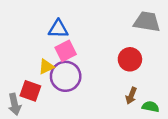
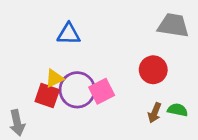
pink square: (66, 51) -> (102, 91), moved
red square: (30, 91) -> (47, 96), moved
green semicircle: (151, 107) -> (178, 110), moved

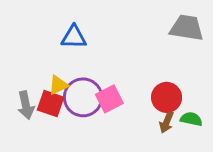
red circle: (153, 70) -> (167, 97), moved
gray arrow: (17, 123) -> (26, 105), moved

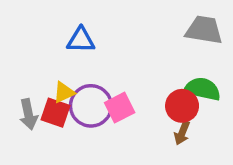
green semicircle: (191, 119) -> (202, 89), moved, size x1.5

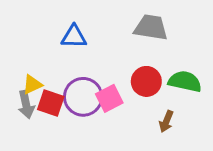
gray trapezoid: (204, 30) -> (151, 27), moved
yellow triangle: (64, 92) -> (32, 85), moved
red circle: (182, 106) -> (146, 81), moved

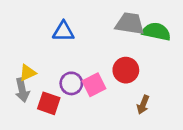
green semicircle: (185, 81) -> (156, 32), moved
purple circle: (83, 97) -> (71, 83), size x0.7
red square: (51, 103) -> (49, 103), moved

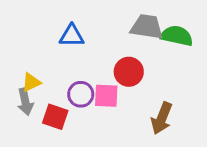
red circle: (126, 70) -> (129, 72), moved
pink square: (94, 85) -> (106, 96), turned 30
brown arrow: (143, 105) -> (162, 118), size x1.5

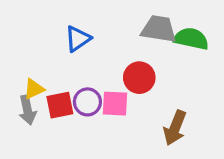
blue triangle: (72, 36) -> (78, 39), turned -35
red square: (55, 117) -> (60, 105), moved, turned -30

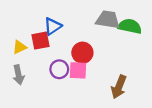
red circle: (139, 78) -> (82, 53), moved
yellow triangle: (34, 89) -> (20, 47), moved
red square: (60, 105) -> (41, 41), moved

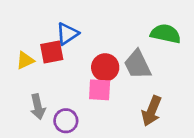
gray trapezoid: (108, 20) -> (137, 65), moved, turned -125
purple circle: (59, 69) -> (66, 121), moved
gray arrow: (18, 75) -> (38, 107), moved

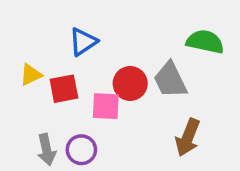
red square: (52, 52) -> (64, 89), moved
pink square: (100, 90) -> (106, 106), moved
gray arrow: (38, 107) -> (47, 150), moved

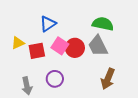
green semicircle: (205, 42) -> (103, 24), moved
pink square: (106, 106) -> (60, 46), moved, turned 30
purple circle: (81, 150) -> (55, 79), moved

